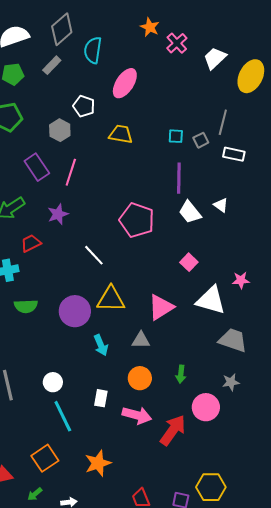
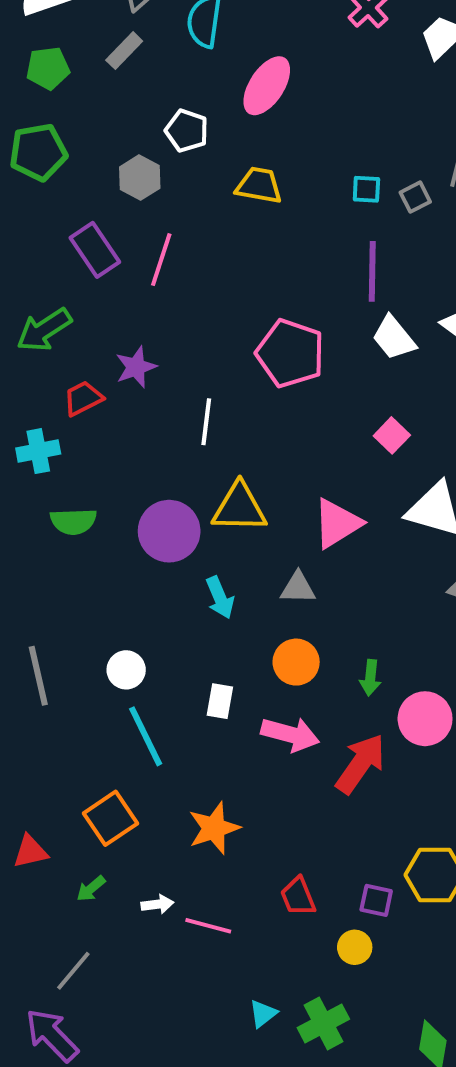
purple star: (58, 214) -> (136, 367), moved
white line: (94, 255) -> (206, 422), turned 50
green arrow: (181, 374) -> (370, 678), moved

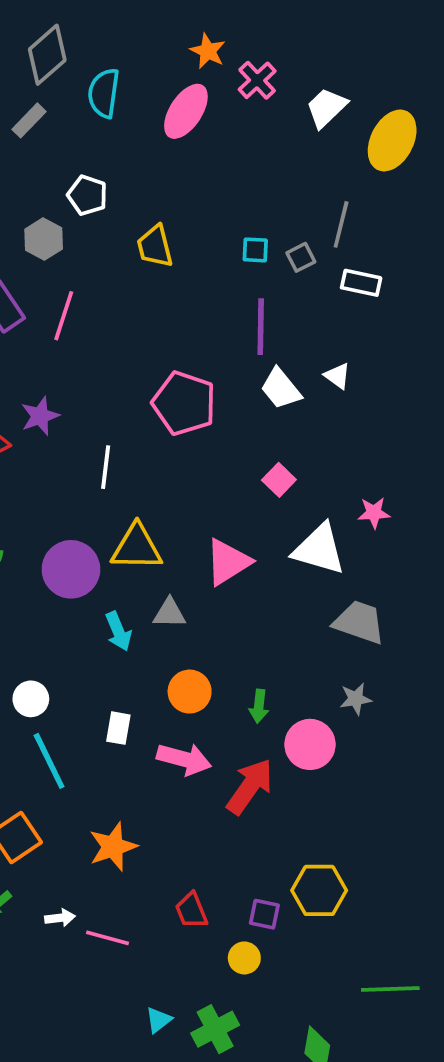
pink ellipse: (267, 86) -> (186, 111), moved
yellow trapezoid: (259, 185) -> (155, 246), turned -114
gray triangle: (298, 588) -> (170, 613), moved

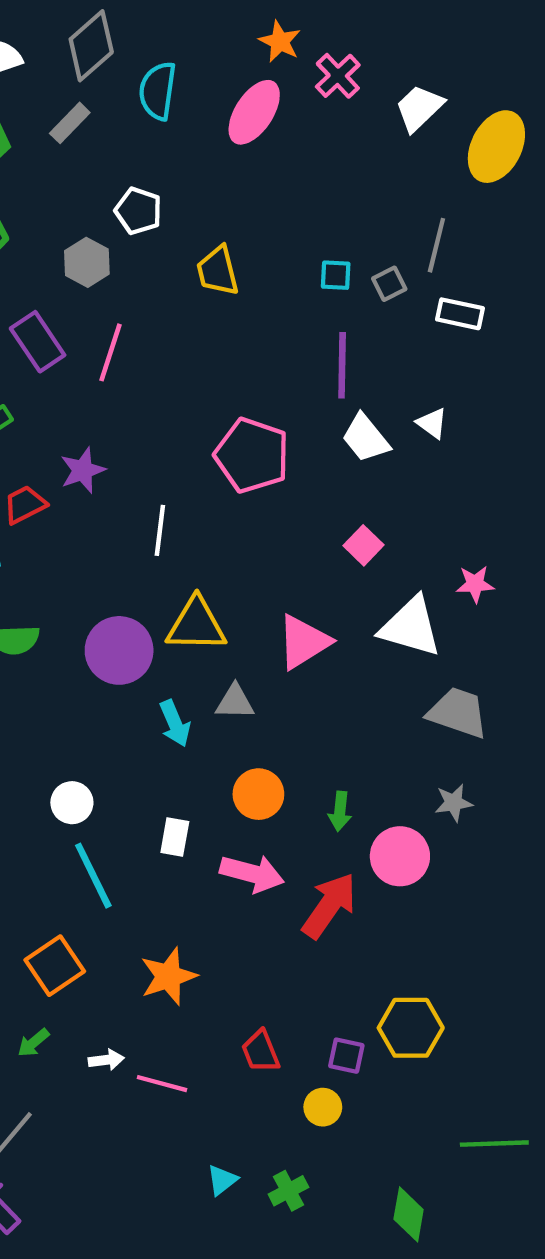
green cross: (215, 1029) -> (288, 1191), size x0.7

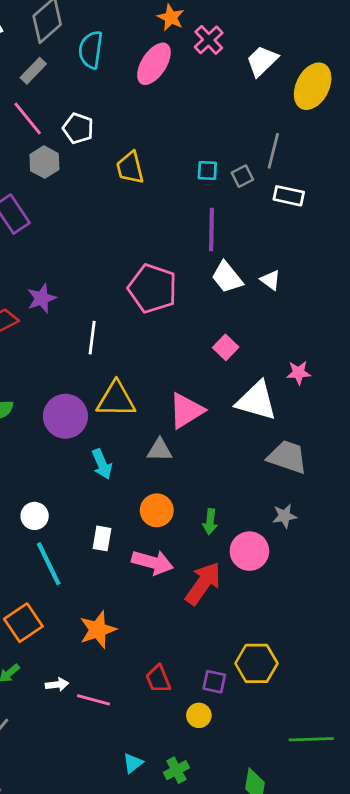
pink line: (111, 352) -> (28, 119), moved, turned -57
white triangle: (432, 423) -> (270, 280), moved
gray triangle: (235, 702) -> (160, 450), moved

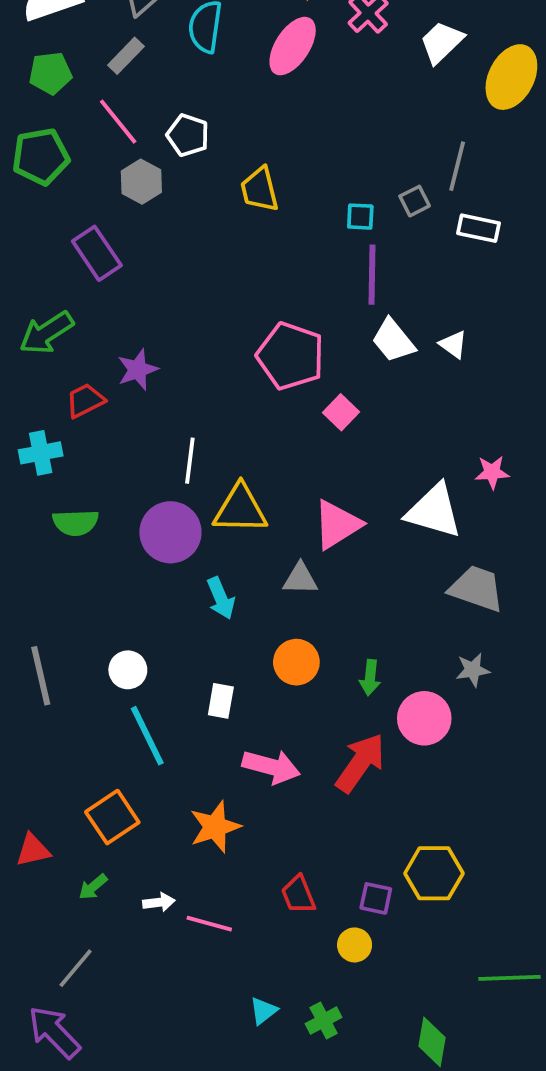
cyan square: (207, 171) -> (360, 217), moved
white line: (92, 338) -> (190, 461), moved
pink square: (226, 347) -> (341, 412), moved
pink arrow: (153, 562) -> (271, 767), moved

